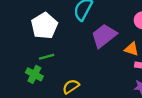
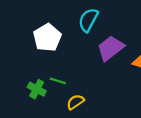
green line: (47, 57) -> (58, 81), moved, turned 32

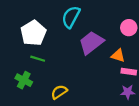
green line: (58, 81) -> (38, 59), moved

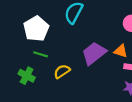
purple trapezoid: (91, 43) -> (94, 53), moved
yellow semicircle: (59, 92) -> (62, 71), moved

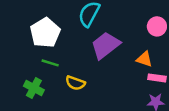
purple trapezoid: (94, 53) -> (105, 45), moved
yellow semicircle: (62, 71) -> (75, 83), turned -126

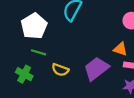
purple trapezoid: (105, 45) -> (96, 69), moved

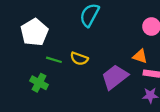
white pentagon: (34, 26) -> (34, 32), moved
yellow semicircle: (60, 70) -> (79, 59), moved

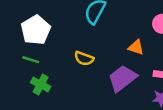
orange triangle: (140, 56) -> (136, 47), moved
green line: (54, 60) -> (31, 60), moved

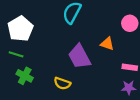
yellow semicircle: (84, 58) -> (62, 83), moved
purple trapezoid: (122, 78) -> (79, 57), moved, turned -80

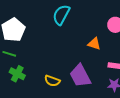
purple trapezoid: (79, 57) -> (80, 76), moved

